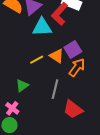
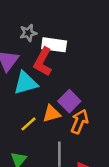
orange triangle: (57, 56) -> (51, 114), turned -35

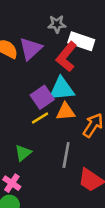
cyan triangle: (26, 83) -> (62, 89), moved
purple square: (69, 101) -> (42, 97), moved

